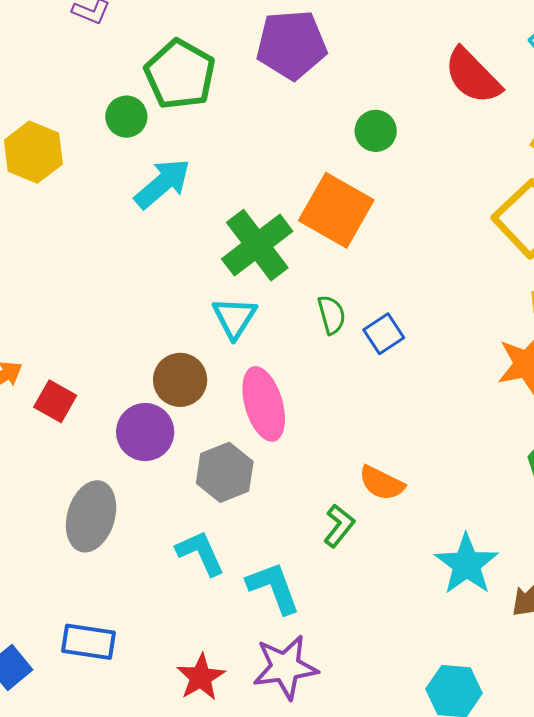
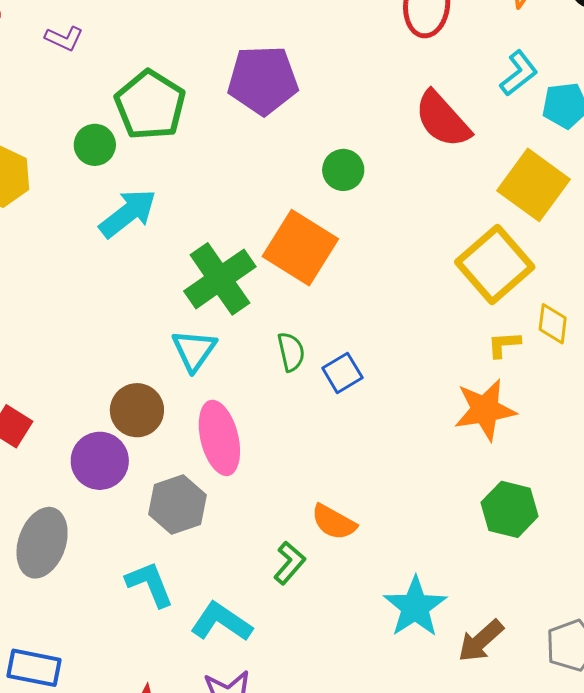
cyan L-shape: (274, 588) -> (221, 622), turned -38

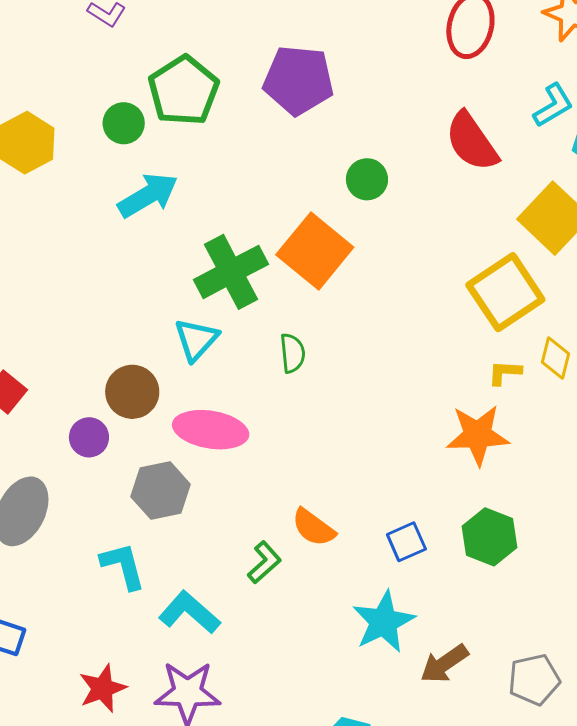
blue square: (342, 373) -> (406, 542), moved
pink ellipse: (219, 438) -> (211, 430), turned -74
purple circle: (100, 461) -> (89, 437), size x0.7

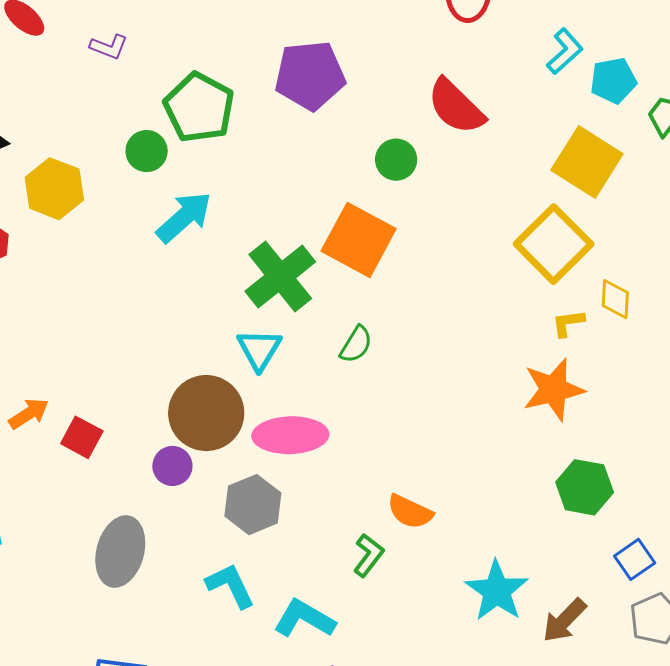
red semicircle: (472, 142) -> (456, 107), moved
green semicircle: (292, 353) -> (356, 345), turned 48
brown circle: (132, 392) -> (206, 413), size x1.4
blue square: (406, 542) -> (635, 559), moved

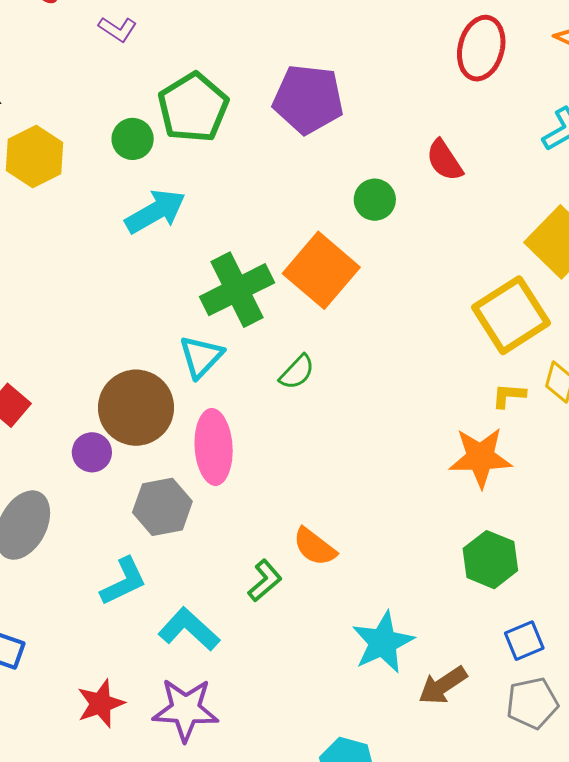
red semicircle: (456, 107) -> (444, 160), size x0.7
pink ellipse: (290, 435) -> (214, 447), turned 76
cyan L-shape: (230, 586) -> (124, 581), turned 78

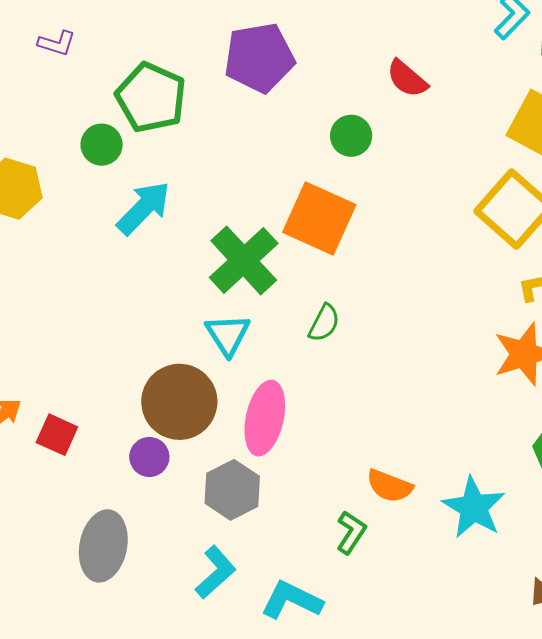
pink ellipse: (214, 447) -> (265, 418), turned 32
cyan star: (383, 642) -> (474, 507), moved

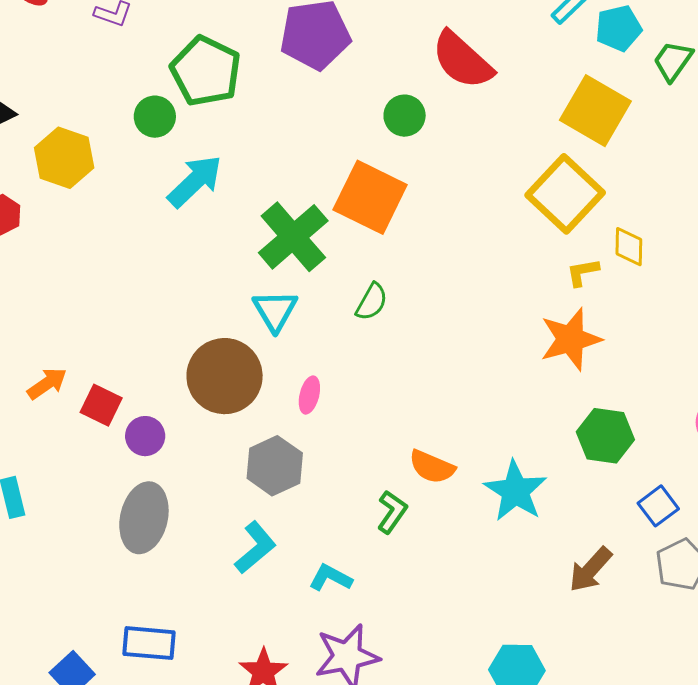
red semicircle: (407, 79) -> (462, 60), size x1.5
pink ellipse: (265, 418) -> (309, 395), size x0.5
purple circle: (149, 457) -> (145, 436), moved
cyan L-shape: (292, 600) -> (331, 578), size x0.7

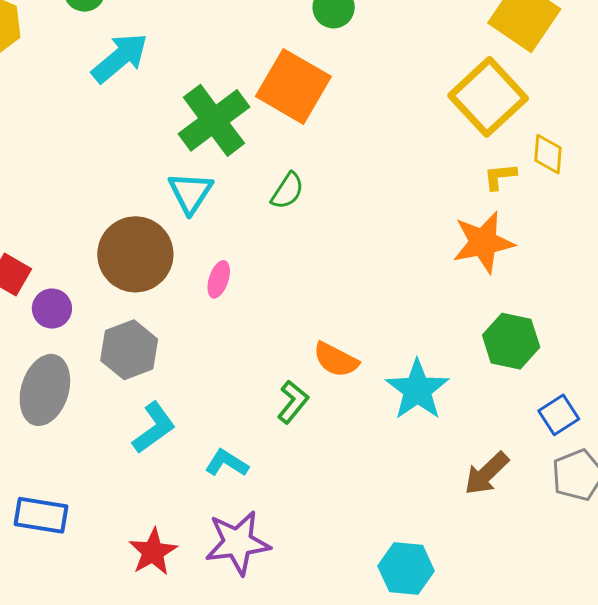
gray hexagon: (275, 466) -> (129, 350), moved

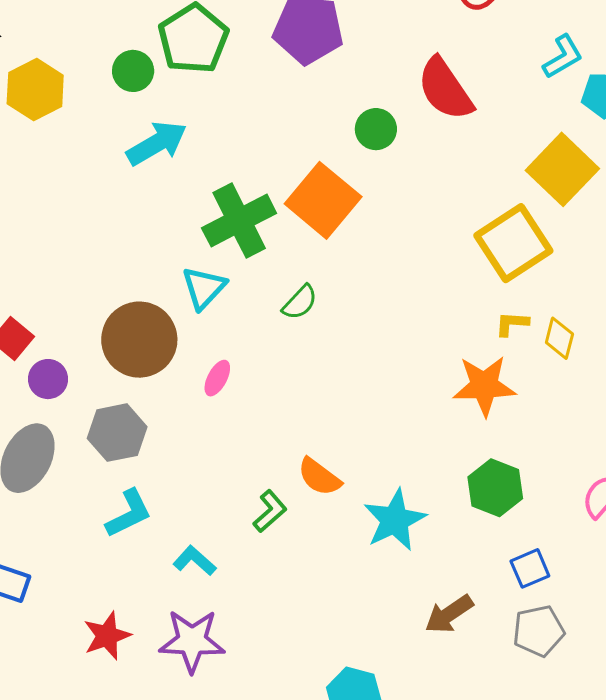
yellow diamond: (548, 154) -> (559, 338), moved

